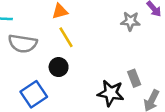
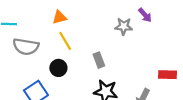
gray rectangle: (134, 78) -> (99, 60), moved

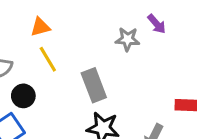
gray rectangle: (99, 60) -> (94, 85), size x1.5
black circle: (58, 68) -> (23, 96), moved

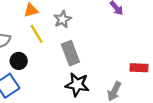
gray star: (128, 39) -> (63, 19), moved, turned -30

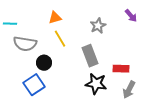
gray star: (63, 19) -> (98, 26), moved
red rectangle: (139, 68) -> (121, 69), moved

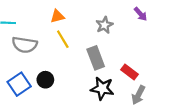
black circle: (44, 63) -> (45, 80), moved
red rectangle: (121, 69) -> (130, 72), turned 35
blue square: (34, 85) -> (19, 84), moved

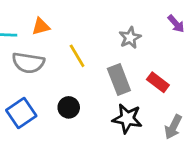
orange triangle: (57, 16) -> (41, 26), moved
red rectangle: (130, 72) -> (158, 82), moved
black circle: (45, 80) -> (69, 107), moved

